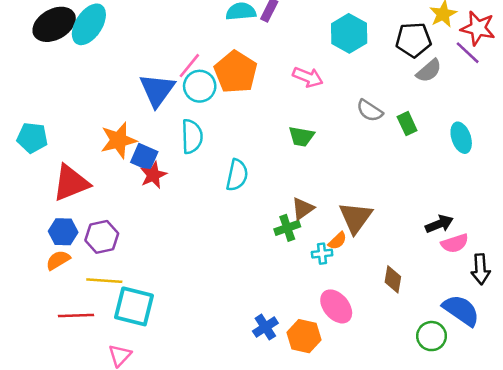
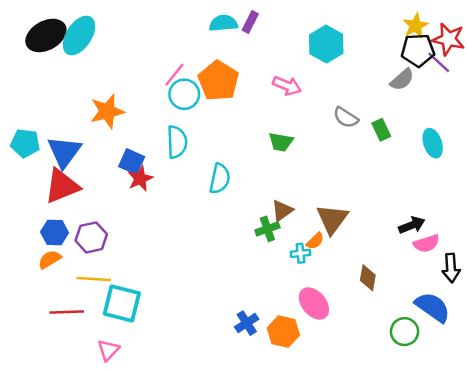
black pentagon: (413, 40) -> (418, 50), moved
blue triangle: (157, 90) -> (64, 152), moved
orange star: (119, 140) -> (107, 111), moved

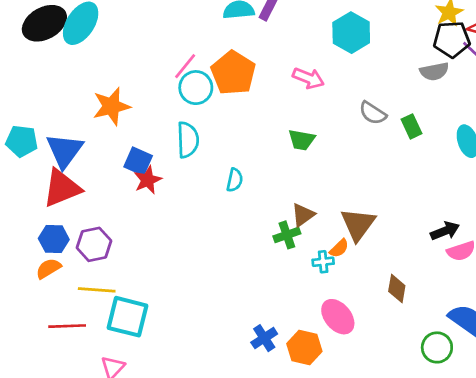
gray semicircle: (402, 80) -> (434, 71), turned 30
cyan semicircle: (220, 179) -> (235, 180), size x0.7

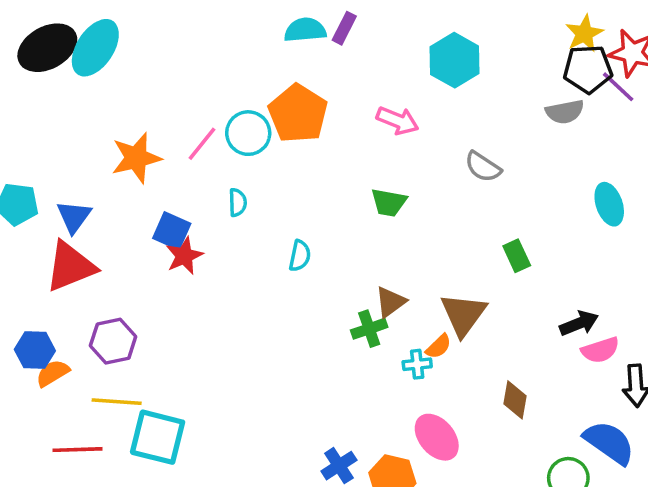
pink line: (185, 66) -> (202, 144), moved
green rectangle: (412, 126) -> (517, 256), moved
cyan semicircle: (188, 140) -> (238, 202), size x0.6
blue triangle: (65, 151) -> (74, 217), size x0.7
blue hexagon: (54, 239) -> (35, 350), moved

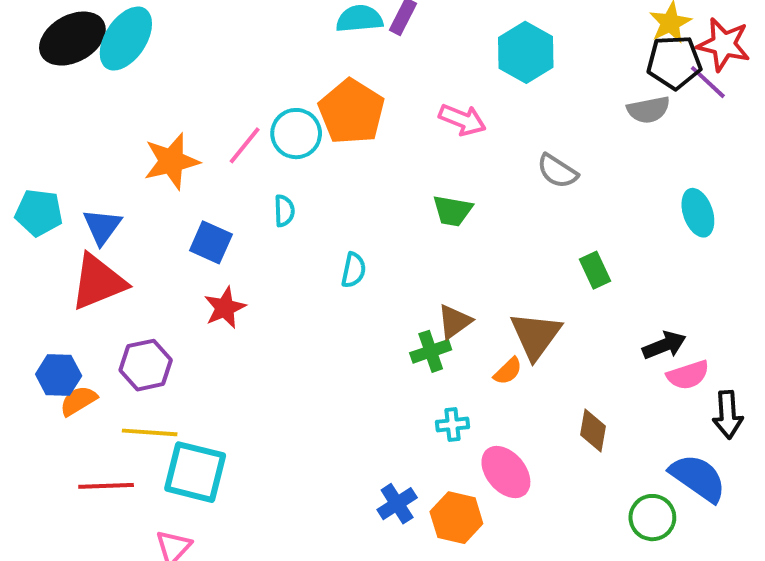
red star: (184, 256) -> (225, 308), moved
cyan cross: (417, 364) -> (452, 425), moved

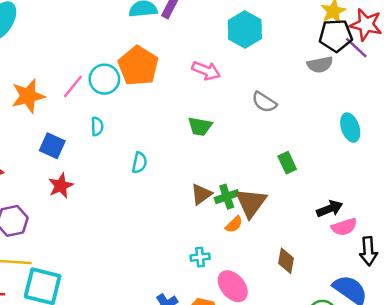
green cross: (431, 351) -> (227, 197), moved

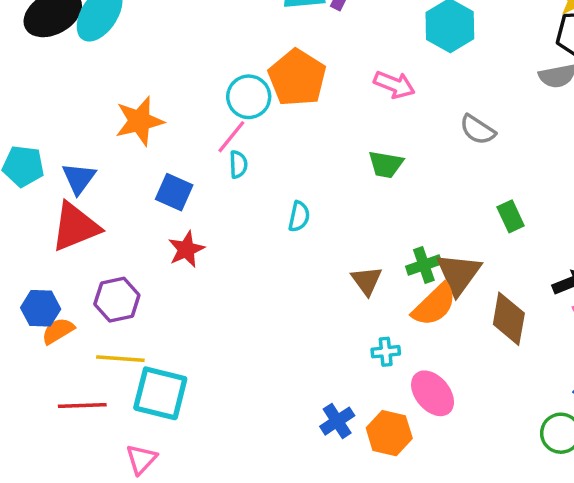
pink line: (73, 86) -> (231, 137), moved
brown triangle: (201, 194) -> (367, 281), moved, turned -30
orange semicircle: (234, 224) -> (434, 305), size x1.8
brown diamond: (286, 261) -> (509, 319), moved, size x1.4

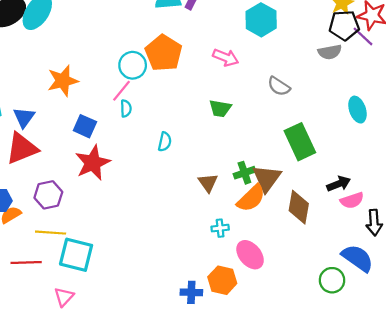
green rectangle: (511, 216) -> (300, 142), size x1.8
red star: (186, 249) -> (93, 163), size x1.5
blue cross: (337, 421) -> (191, 292), moved, turned 35

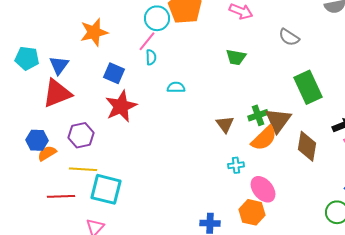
cyan semicircle: (165, 142) -> (176, 87), moved, turned -102
orange hexagon: (222, 280) -> (252, 212), moved

